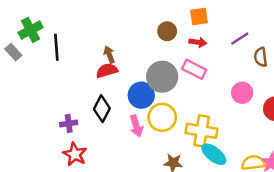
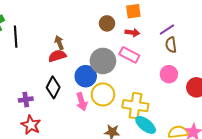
brown semicircle: (261, 57) -> (171, 45), moved

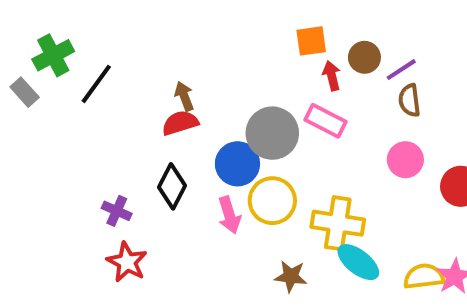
orange square: (133, 11) -> (311, 41), moved
brown circle: (107, 23) -> (364, 57), moved
red arrow: (132, 33) -> (332, 76), turned -112
black line: (16, 37) -> (96, 84), turned 40
purple cross: (26, 100) -> (117, 211), turned 32

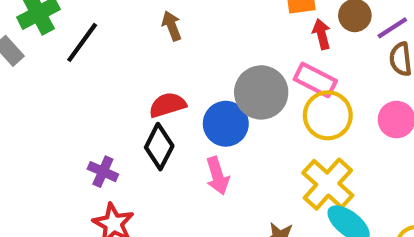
brown arrow: (184, 96) -> (172, 26), moved
red semicircle: (180, 123) -> (167, 105), moved
yellow circle: (272, 201) -> (328, 115), moved
yellow cross: (338, 223) -> (328, 184), turned 33

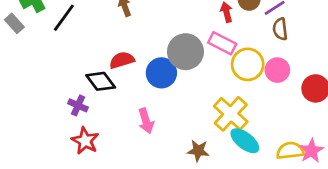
yellow circle: (328, 115) -> (248, 64), moved
black diamond: (159, 147) -> (101, 81), moved, turned -64
pink arrow: (217, 176) -> (146, 121), moved

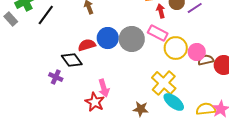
brown semicircle: (280, 29) -> (206, 60), moved, turned 84
blue circle: (161, 73) -> (108, 38), moved
red star: (85, 141) -> (95, 102), moved

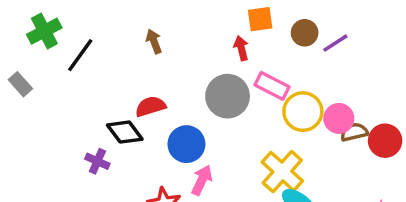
red arrow: (161, 11) -> (241, 48), moved
gray rectangle: (11, 19) -> (20, 84), moved
blue circle: (108, 38) -> (186, 144), moved
pink arrow: (104, 88) -> (202, 180), moved, turned -138

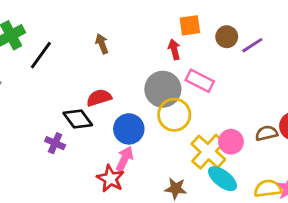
yellow circle: (303, 112) -> (174, 115), moved
pink circle: (339, 118) -> (231, 142), moved
brown semicircle: (354, 132) -> (266, 133), moved
pink arrow: (202, 180) -> (125, 159), moved

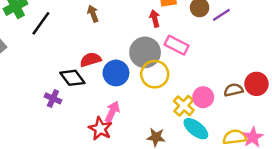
blue circle: (129, 129) -> (116, 73), moved
yellow cross: (208, 152) -> (184, 106), size x0.7

